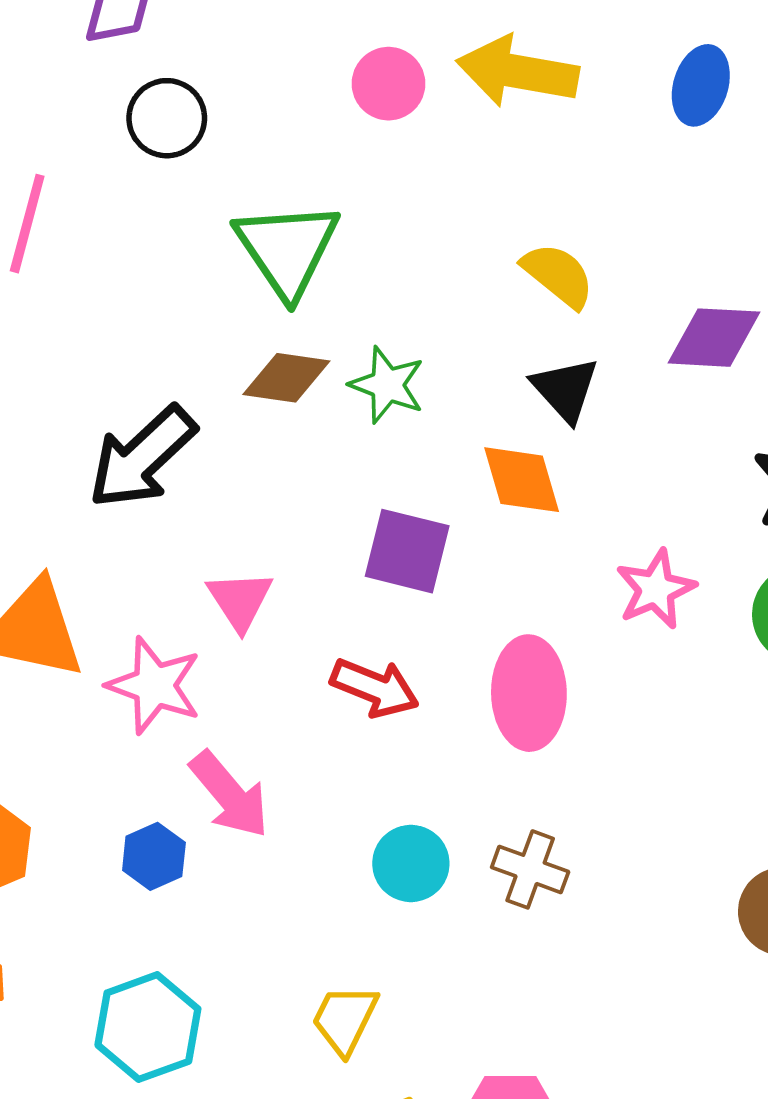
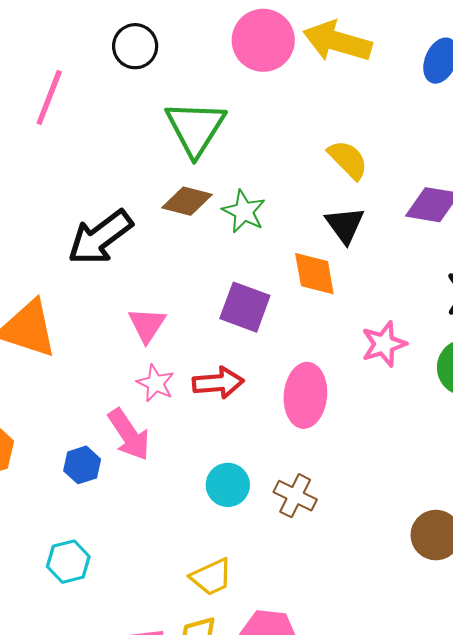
pink circle: (388, 84) -> (263, 40), size x1.5
pink star: (154, 685) -> (155, 383), moved, size x0.7
red arrow: (375, 688) -> (218, 383), turned -33
yellow trapezoid: (345, 1019) -> (211, 577), moved, turned -147
cyan hexagon: (148, 1027) -> (68, 562), size x0.7

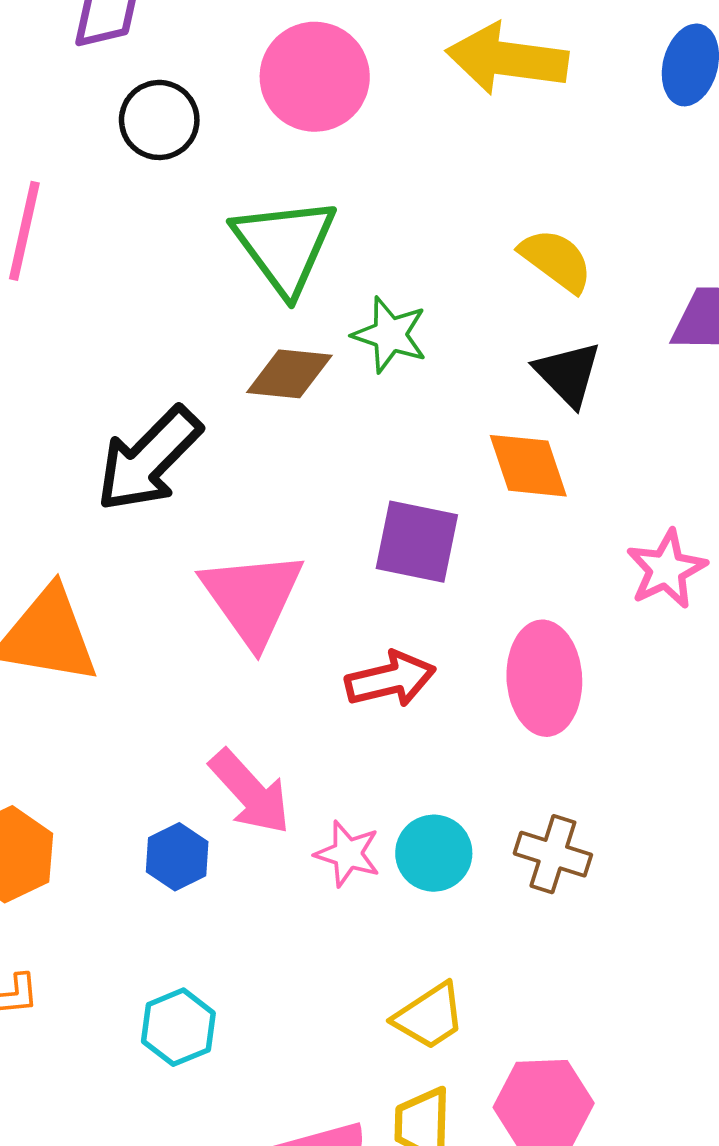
pink circle: (263, 40) -> (315, 77), moved
green star: (244, 211) -> (390, 335), moved
pink triangle: (147, 325) -> (252, 598), size x1.6
pink star: (155, 383) -> (348, 854), moved

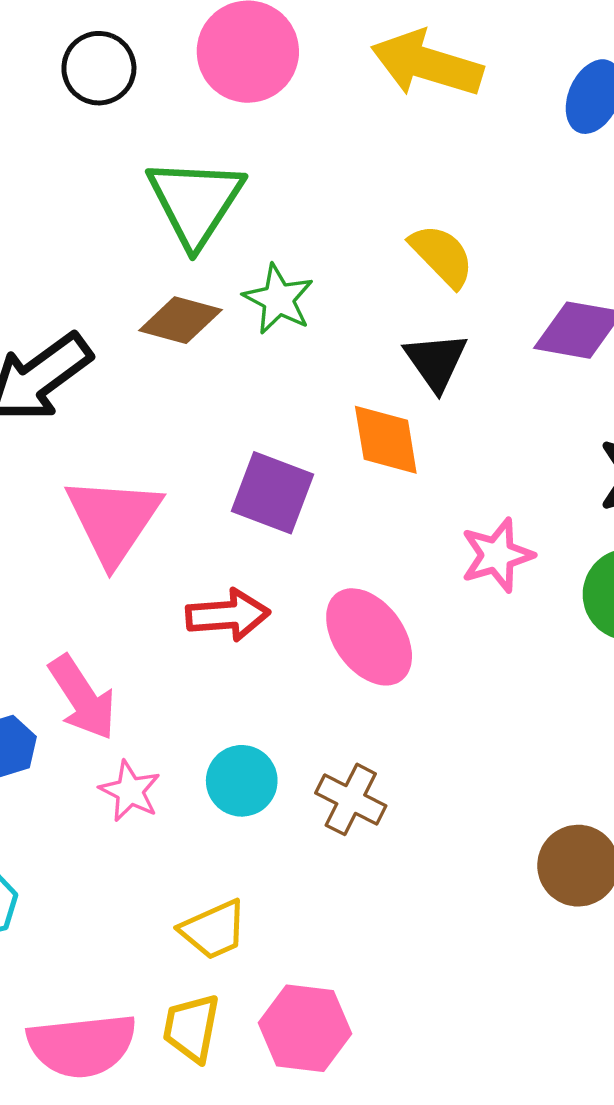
pink ellipse: (544, 678) -> (369, 637), turned -42
pink star: (348, 854) -> (130, 791), moved

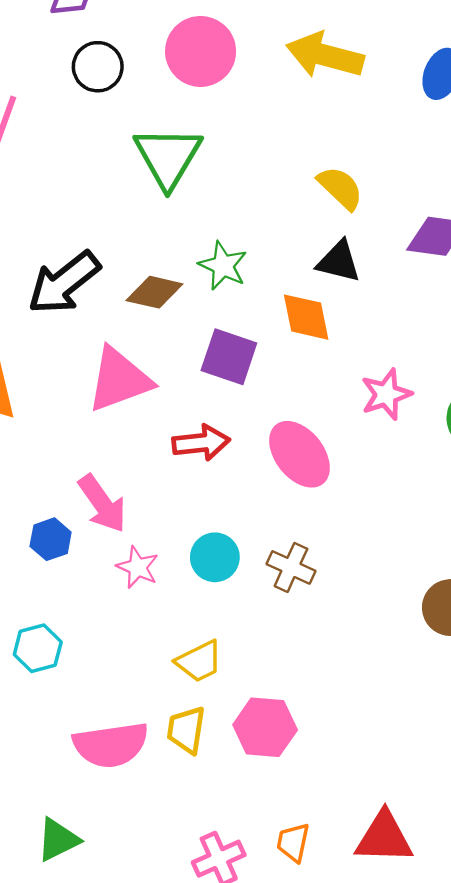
green star: (278, 299) -> (223, 266), moved
brown diamond: (180, 320) -> (154, 292), moved
black triangle: (436, 361) -> (339, 262), turned -39
pink triangle: (113, 520) -> (119, 380), turned 38

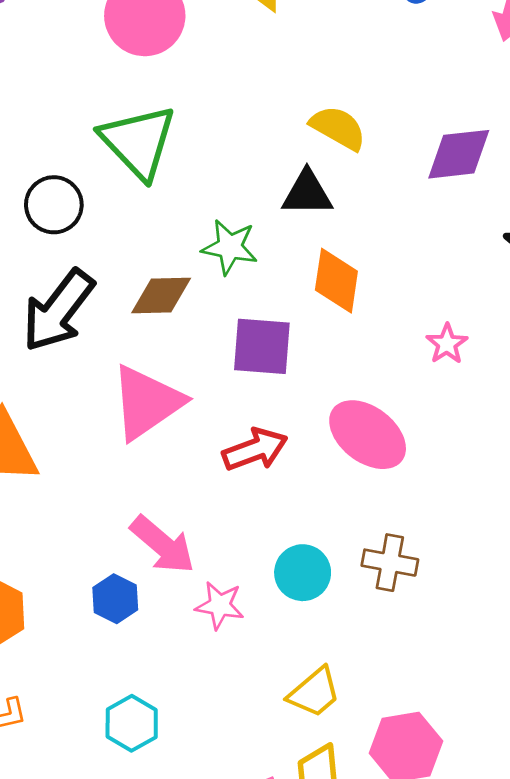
black circle: (98, 67) -> (54, 205), moved
black triangle: (339, 262) -> (307, 193), moved
orange diamond: (306, 317) -> (336, 281), turned 34
pink star: (386, 394) -> (447, 344), size x0.7

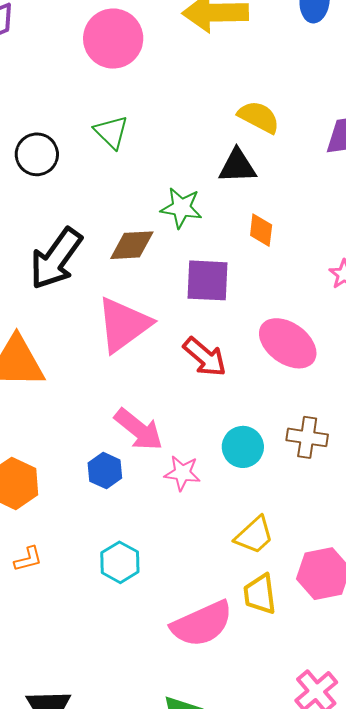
green triangle: (138, 142) -> (111, 132), size x0.6
black circle: (54, 205) -> (37, 154), moved
orange diamond: (336, 281) -> (261, 230), size x0.7
red arrow: (255, 449) -> (205, 357), turned 63

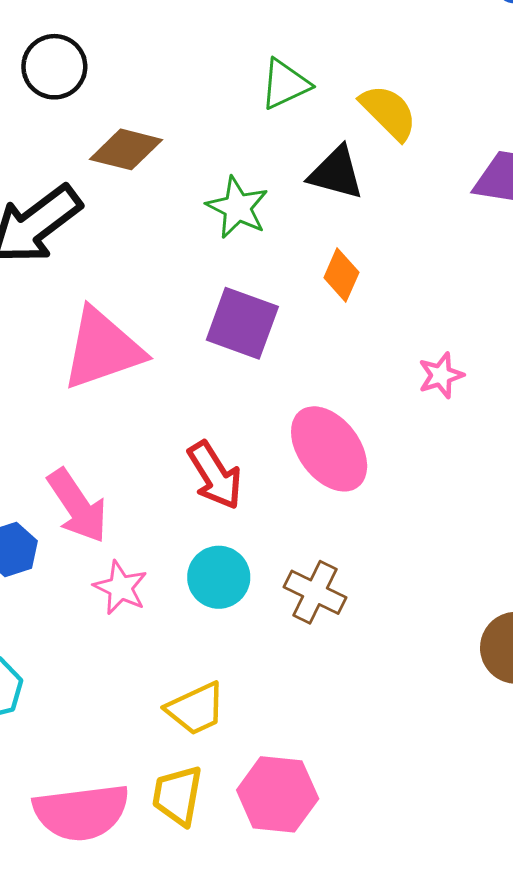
green triangle: (111, 132) -> (285, 84), moved, turned 33
brown diamond: (132, 245) -> (126, 149), moved
red arrow: (205, 357) -> (215, 475), moved

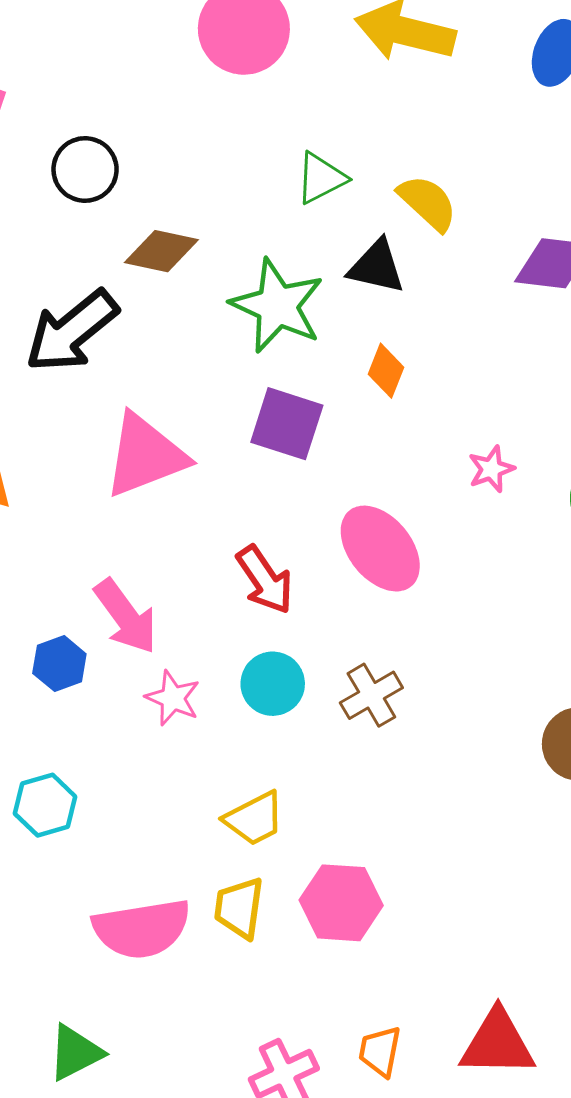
green star: (237, 207) -> (277, 306), size x1.5
brown cross: (315, 592) -> (371, 695), turned 36

